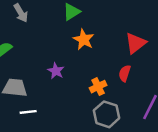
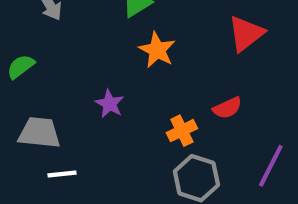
red triangle: (135, 43) -> (246, 33), moved
red semicircle: (125, 73) -> (227, 108), turned -133

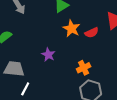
red semicircle: (227, 108) -> (92, 33), moved
white line: (62, 174) -> (25, 89), turned -56

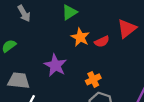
purple star: (48, 55) -> (55, 65), size x1.5

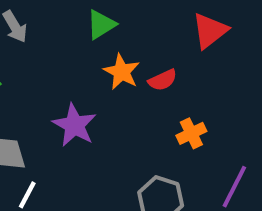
red triangle: (127, 29) -> (210, 31), moved
orange cross: (93, 79) -> (191, 133), moved

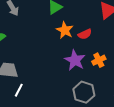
purple star: (74, 125) -> (75, 60), moved

